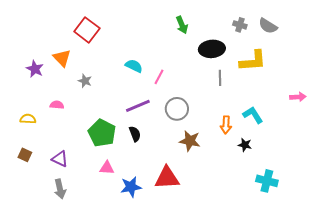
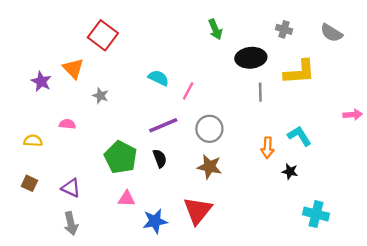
gray semicircle: (268, 26) -> (331, 33), moved
brown star: (190, 141) -> (209, 167), moved
red triangle: (167, 178) -> (198, 211), turned -48

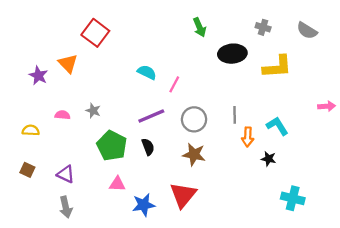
gray line: (260, 92) -> (235, 115), moved
gray star: (100, 96) -> (93, 111), moved

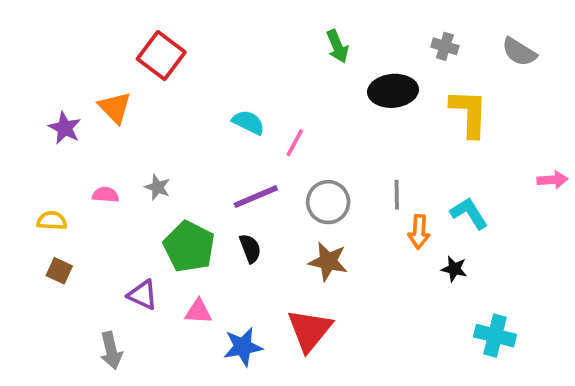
yellow L-shape: (277, 67) -> (469, 113), turned -84
brown square: (27, 170) -> (59, 271), moved
purple triangle: (66, 174) -> (143, 295), moved

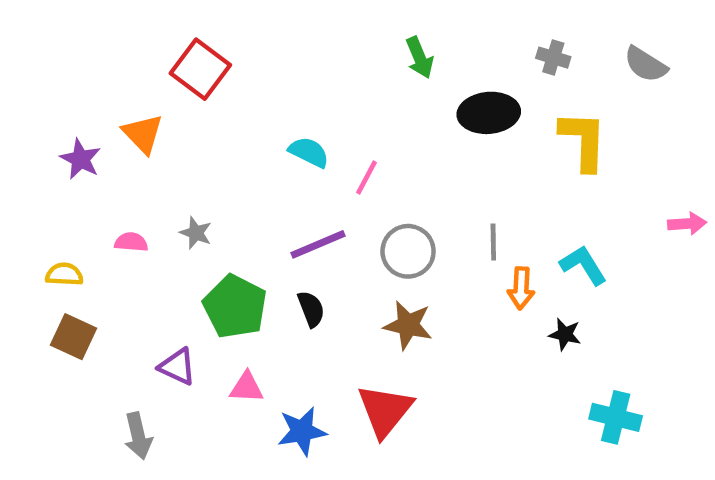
brown square: (59, 271) -> (74, 337), size x1.4

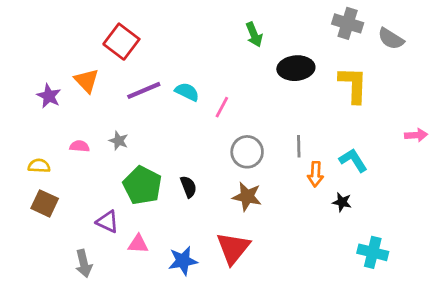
gray cross: (553, 58) -> (348, 23), moved, size x1.5
purple line: (318, 244) -> (144, 90), moved
pink triangle: (247, 387) -> (138, 244), moved

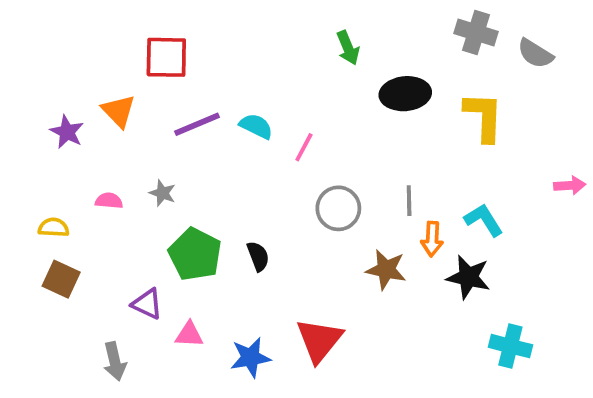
red square: (121, 42) -> (166, 57), turned -36
brown star: (247, 197) -> (386, 270), moved
black star: (342, 202) -> (468, 277), size x1.6

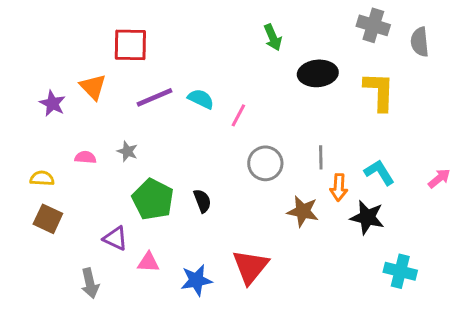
gray semicircle: (535, 54) -> (420, 42), turned 52
pink arrow: (570, 185) -> (439, 178), moved, turned -35

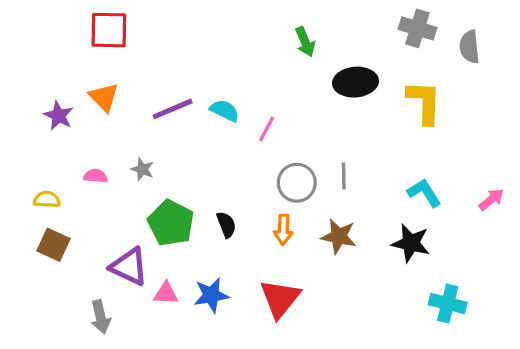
red square: (130, 45) -> (109, 30), moved
gray line: (321, 157) -> (344, 176), moved
orange arrow: (339, 187) -> (283, 230), moved
purple triangle: (115, 238) -> (129, 267), size x1.4
blue star: (196, 280) -> (211, 295), moved

